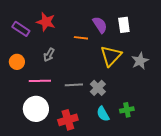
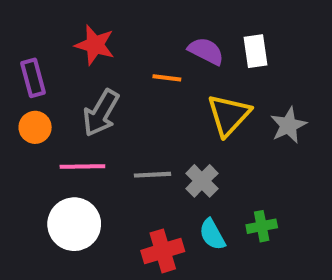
purple semicircle: (100, 25) -> (206, 51), turned -30
purple rectangle: (21, 29) -> (33, 78), moved, turned 42
gray arrow: (49, 55) -> (101, 113), size x1.6
red cross: (68, 120) -> (163, 251), moved

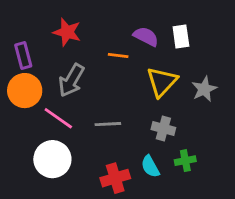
orange circle: (35, 127) -> (25, 91), size x1.5
pink line: (82, 166) -> (58, 118), turned 36
gray cross: (202, 181) -> (163, 128), moved, turned -30

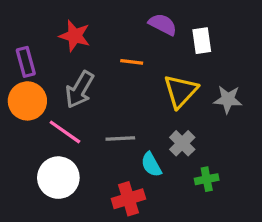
purple semicircle: (146, 37) -> (163, 24), moved
gray star: (204, 89) -> (228, 99), turned 30
gray cross: (163, 128) -> (182, 143), turned 30
cyan semicircle: (150, 166) -> (151, 165), moved

